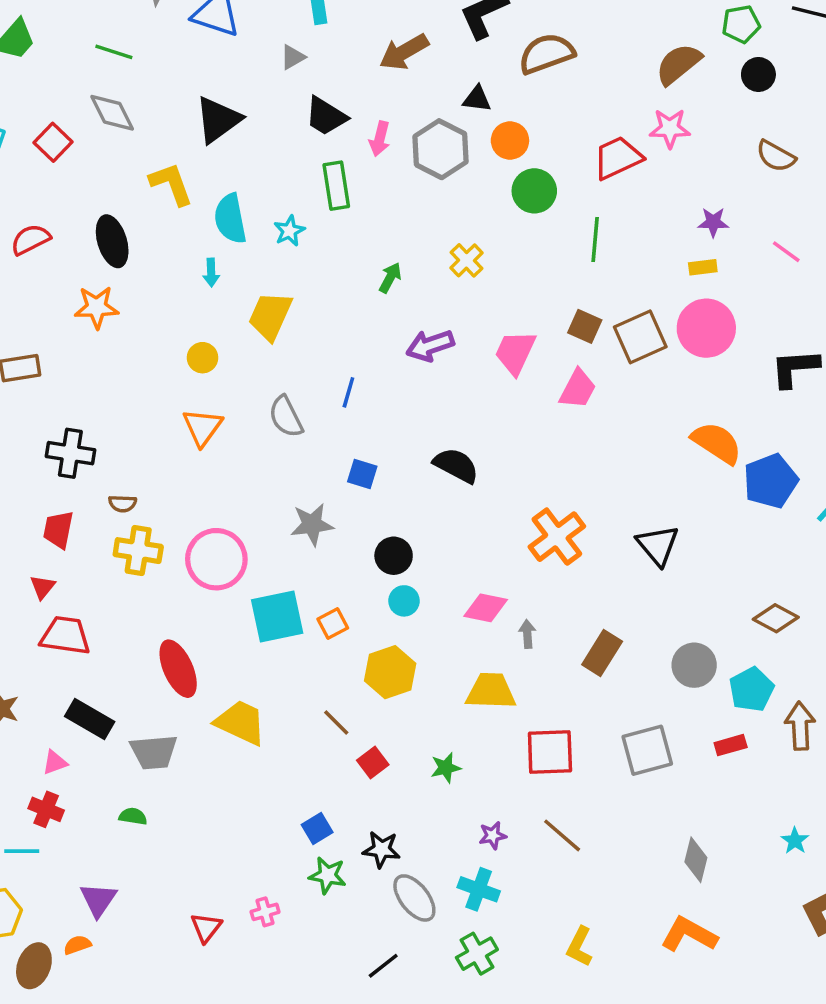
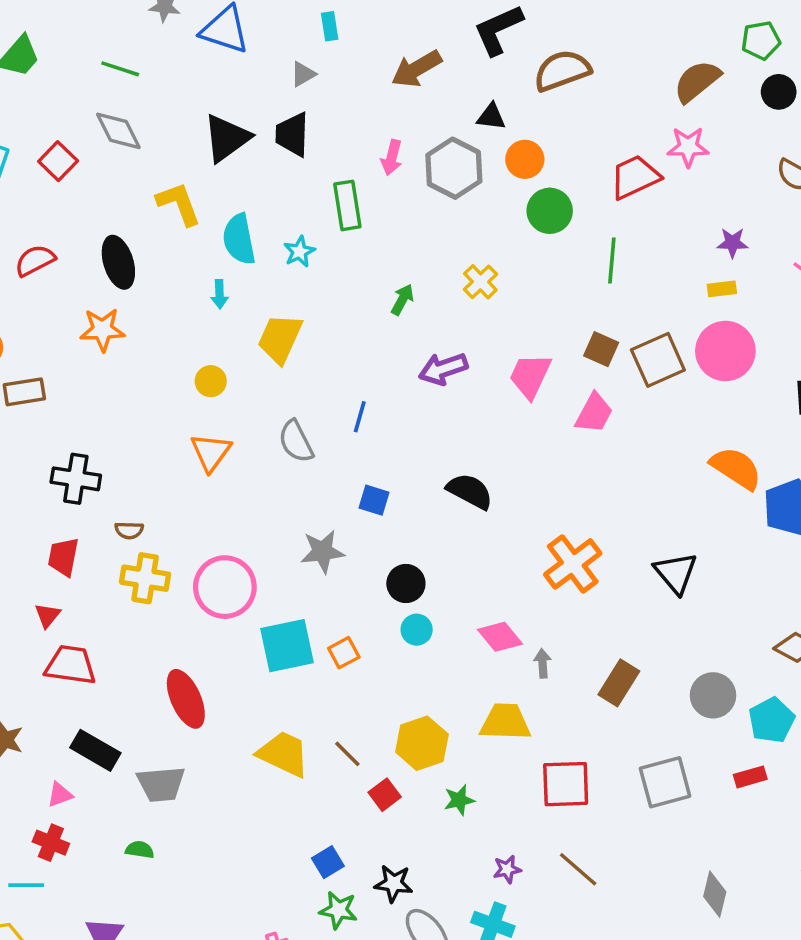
black trapezoid: (326, 116) -> (292, 134), moved, turned 60
pink diamond: (486, 608) -> (500, 637), turned 39
yellow hexagon: (390, 672) -> (422, 743), moved
yellow trapezoid: (241, 722) -> (283, 754), moved

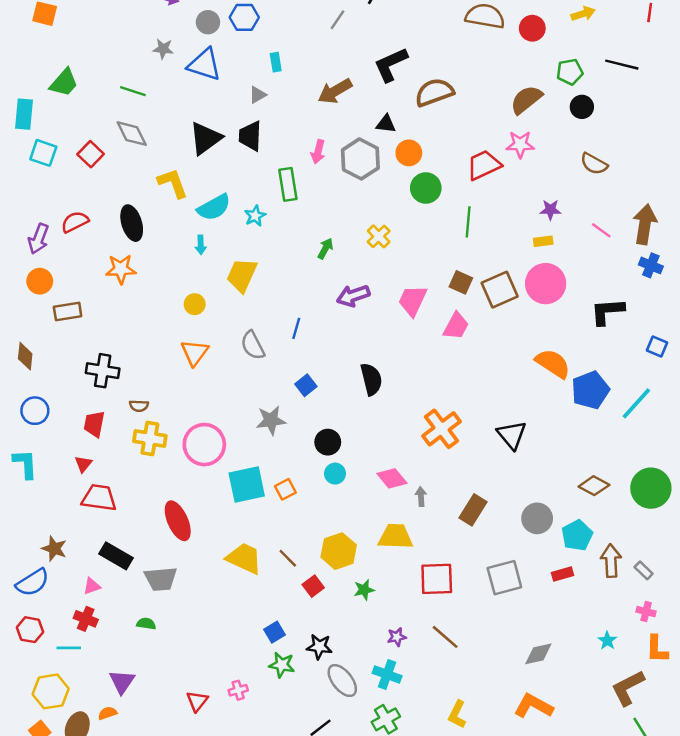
cyan semicircle: (239, 239) -> (214, 207), turned -108
black semicircle: (470, 491) -> (371, 379), turned 48
blue square: (374, 500) -> (306, 385), turned 35
gray diamond: (715, 894) -> (538, 654), turned 64

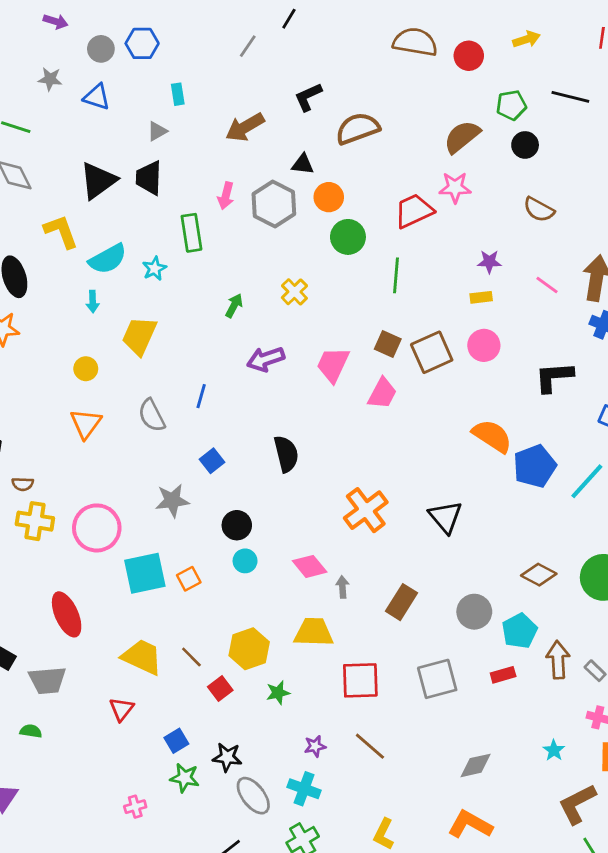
blue triangle: (204, 65) -> (97, 97), size x0.7
black L-shape: (391, 65) -> (308, 97), size x0.7
pink circle: (546, 284) -> (484, 345), size x0.7
red triangle: (197, 701) -> (121, 709), moved

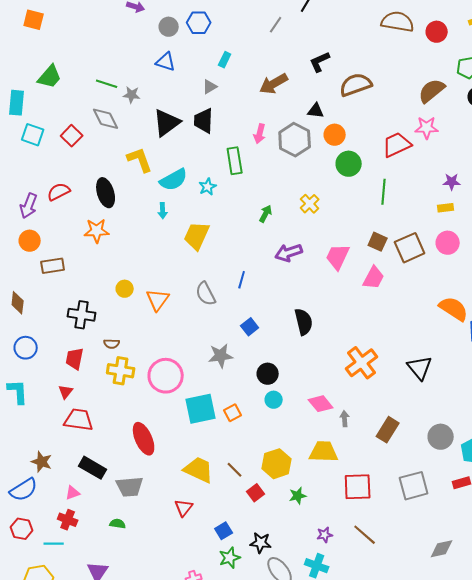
gray star: (50, 79) -> (132, 95), moved
cyan rectangle: (178, 94) -> (225, 60), turned 35
yellow circle: (86, 369) -> (125, 289), moved
green star: (185, 778) -> (230, 558), turned -30

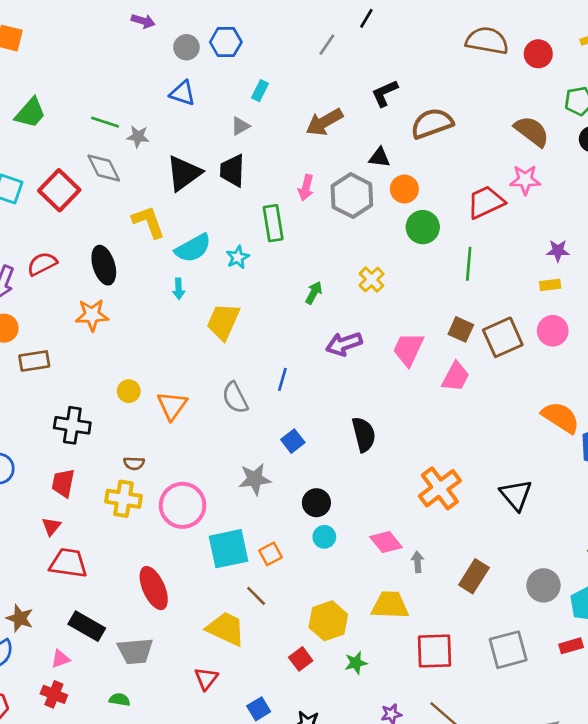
brown semicircle: (432, 91) -> (532, 131), turned 76
red square: (72, 136) -> (59, 190), size x1.4
brown semicircle: (112, 344) -> (134, 463), moved
brown line: (235, 470) -> (256, 596), moved

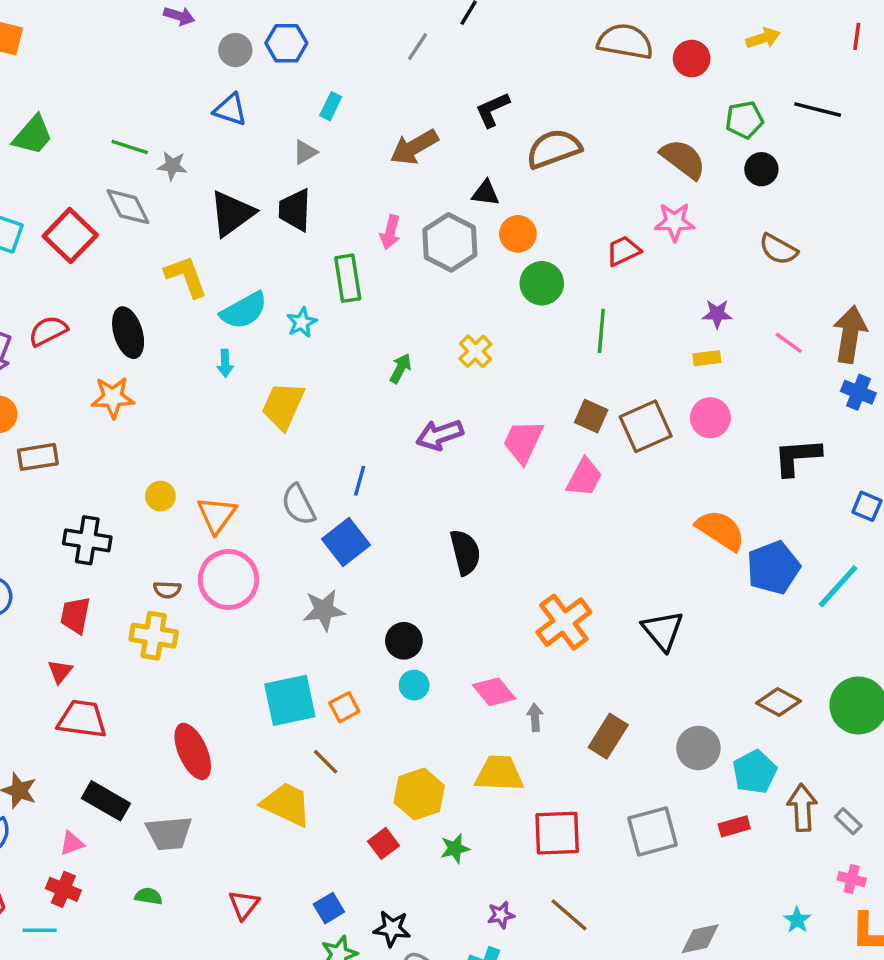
red trapezoid: (486, 202) -> (624, 251), size x0.7
blue square: (293, 441) -> (346, 542), moved, size x1.5
pink circle: (183, 505) -> (229, 579), moved
red triangle: (206, 679) -> (244, 905), moved

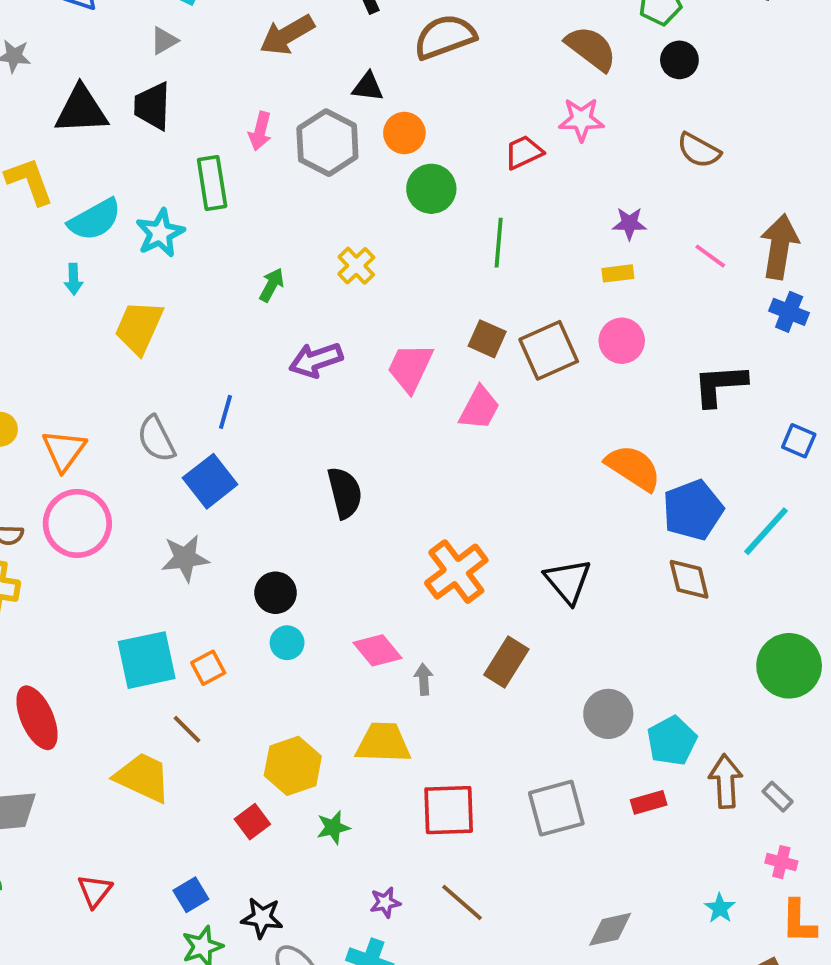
black triangle: (232, 213) -> (81, 110), turned 33
cyan star: (302, 322) -> (160, 233), size x1.4
brown diamond: (778, 702) -> (689, 579), moved, turned 48
brown rectangle: (608, 736) -> (506, 662), moved

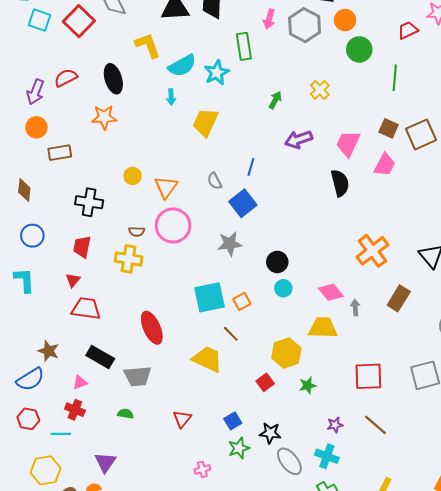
gray semicircle: (156, 439) -> (215, 181), size x0.7
black semicircle: (345, 493) -> (340, 183), moved
yellow trapezoid: (383, 743) -> (323, 328), moved

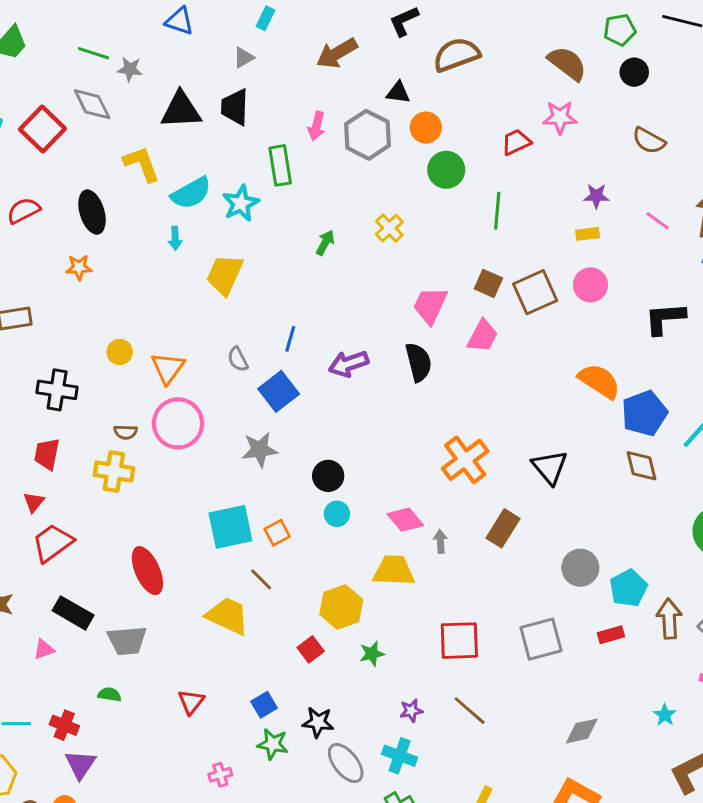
orange star: (104, 117) -> (79, 267), size x0.7
purple arrow: (299, 139) -> (349, 364), moved
red trapezoid: (86, 308) -> (53, 543), turned -44
red cross: (75, 410) -> (64, 725), moved
green star: (239, 448) -> (273, 744), turned 30

